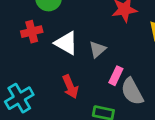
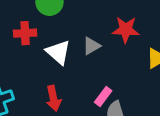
gray triangle: (97, 49) -> (91, 46), moved

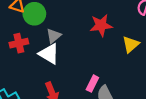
gray triangle: (91, 46) -> (54, 36), moved

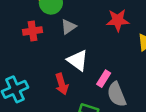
white triangle: (49, 54) -> (78, 60), moved

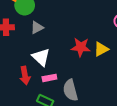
red star: (118, 20) -> (81, 47), moved
pink rectangle: (104, 79) -> (49, 78), moved, turned 40

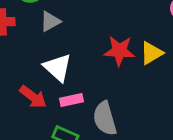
red arrow: (25, 75) -> (33, 97), turned -42

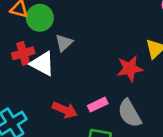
red star: (119, 51) -> (130, 69), moved
white triangle: (58, 68) -> (42, 64), moved

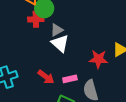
red cross: (23, 53) -> (36, 19), moved
white triangle: (42, 64) -> (60, 43), moved

